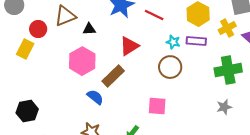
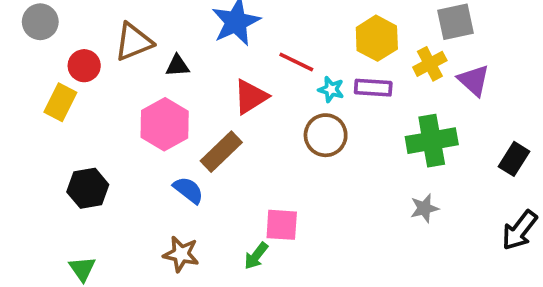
red line: (154, 15) -> (296, 62), moved
pink square: (157, 106) -> (282, 225), moved
black hexagon: (27, 111) -> (88, 188), moved

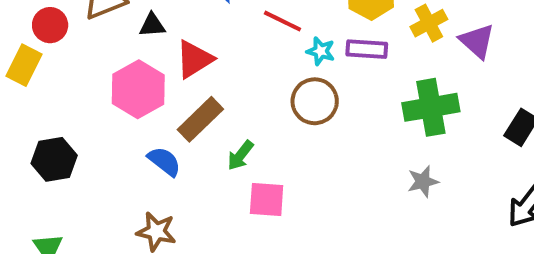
red triangle: (251, 97) -> (194, 59), moved
green arrow: (256, 256) -> (240, 155), moved

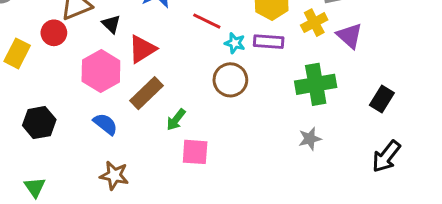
red circle: (50, 25) -> (54, 33), moved
black triangle: (152, 25) -> (111, 24), turned 48
blue semicircle: (164, 161) -> (105, 124), moved

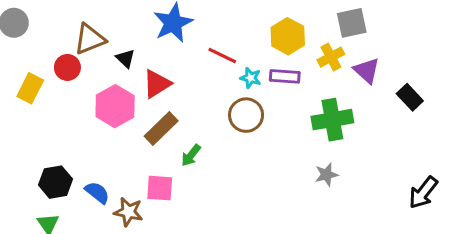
black rectangle: (382, 99) -> (410, 97), moved, turned -75
black hexagon: (39, 123) -> (56, 182), moved
blue semicircle: (105, 124) -> (97, 193), moved
pink square: (195, 152) -> (160, 188), moved
black arrow: (386, 156) -> (423, 193), moved

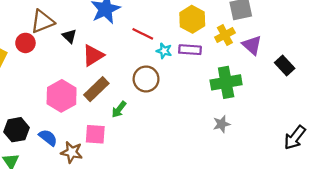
pink hexagon: (115, 106) -> (62, 96), moved
brown circle: (246, 115) -> (146, 79), moved

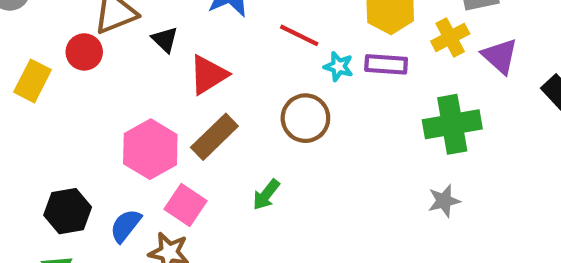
green arrow: (119, 109) -> (266, 195), moved
pink square: (95, 134) -> (186, 205), moved, turned 30
blue semicircle: (48, 138) -> (126, 226), turned -90

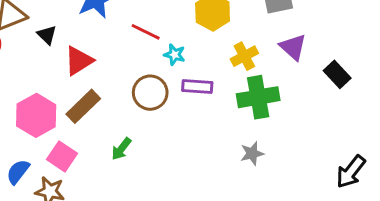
yellow cross: (450, 37) -> (244, 56), moved
purple rectangle: (386, 64) -> (197, 87), moved

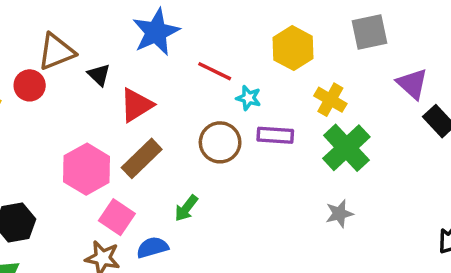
purple triangle: (293, 47) -> (412, 84), moved
yellow cross: (244, 56) -> (330, 100), turned -32
green cross: (258, 97) -> (346, 148), turned -33
blue semicircle: (18, 172) -> (152, 247), moved, turned 36

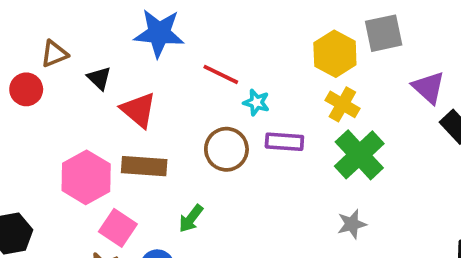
blue star: (156, 32) -> (159, 33), turned 30
yellow hexagon: (293, 48) -> (335, 54), moved
brown triangle: (56, 52) -> (54, 54), size x0.7
red triangle: (136, 105) -> (138, 110), turned -48
brown rectangle: (142, 158) -> (144, 166), turned 48

